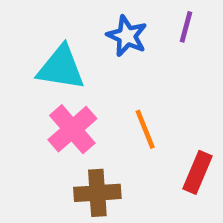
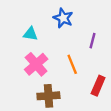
purple line: (186, 27) -> (92, 41), moved
cyan triangle: (61, 68) -> (30, 34), size x0.6

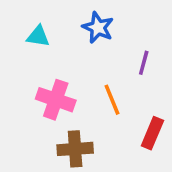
cyan triangle: (30, 34) -> (38, 36), moved
pink cross: (36, 64) -> (56, 100), turned -30

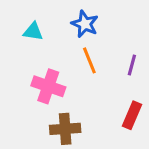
purple line: (144, 63) -> (132, 65), moved
orange line: (112, 100) -> (89, 60), moved

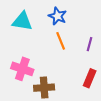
cyan triangle: (33, 32) -> (22, 21), size x1.5
pink cross: (48, 86) -> (22, 69), moved

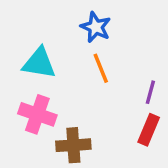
cyan triangle: (22, 21) -> (39, 63), moved
purple line: (90, 44) -> (150, 92), moved

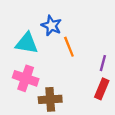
blue star: (96, 27) -> (51, 26), moved

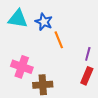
cyan triangle: (27, 43) -> (18, 19), moved

